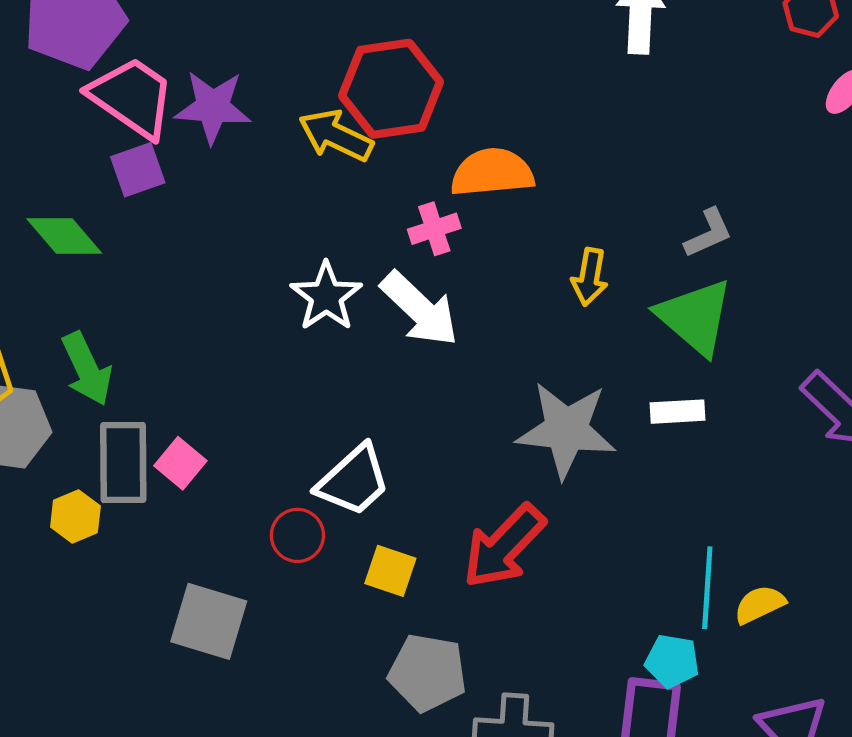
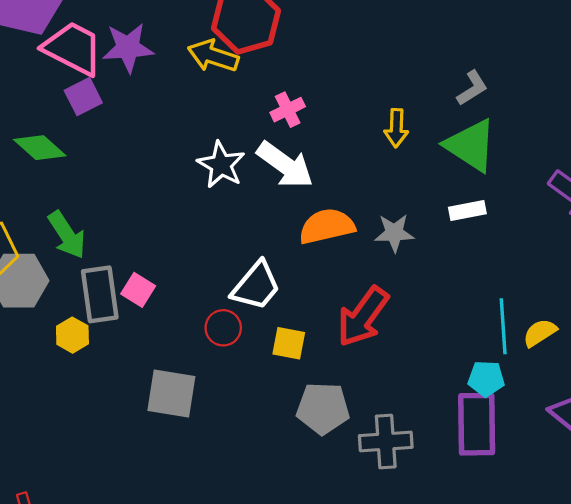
orange semicircle: (492, 172) -> (327, 226), moved
gray star: (566, 430) -> (394, 233), size x0.6

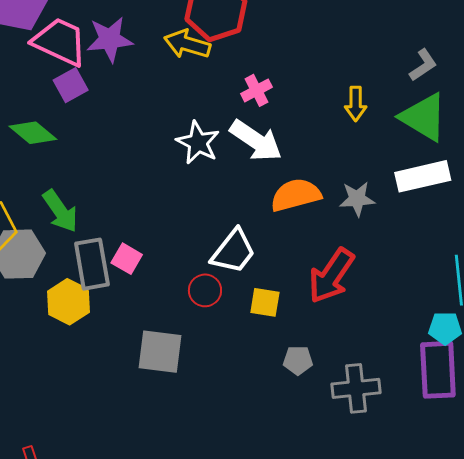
white rectangle: (467, 211) -> (423, 176), size x1.6
yellow hexagon: (72, 335) -> (68, 302), size x1.4
gray pentagon: (323, 408) -> (298, 360), size x0.6

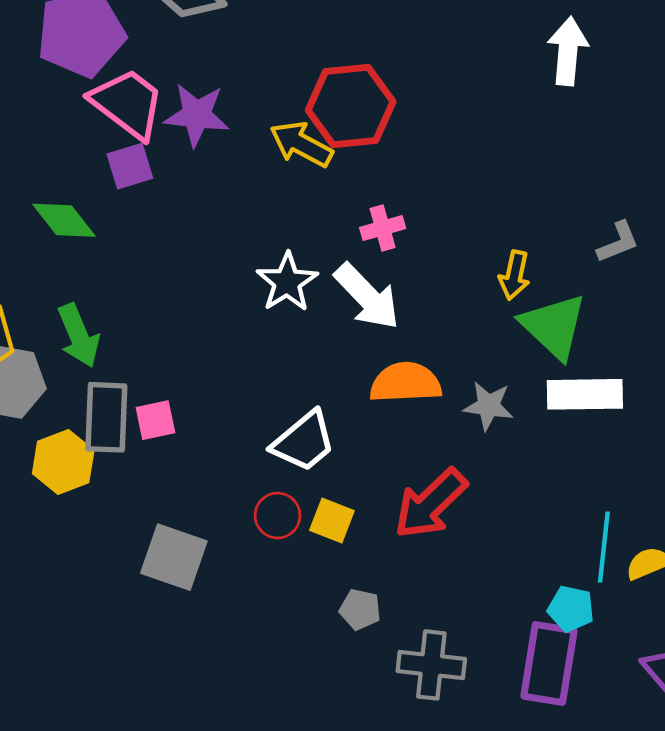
green triangle: (424, 117) -> (554, 326), moved
pink square: (127, 259) -> (155, 420), turned 36
red circle: (205, 290) -> (277, 516), moved

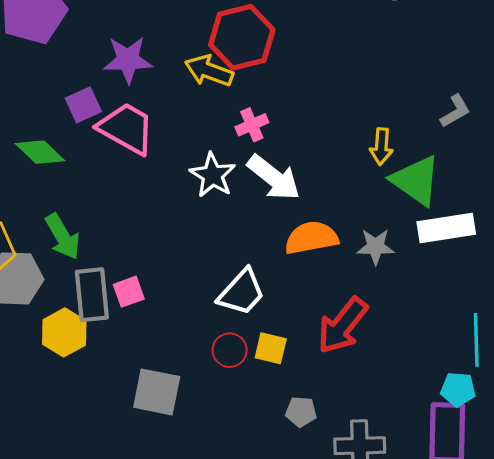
pink trapezoid: (128, 104) -> (126, 128), moved
pink cross: (383, 228) -> (252, 125), moved

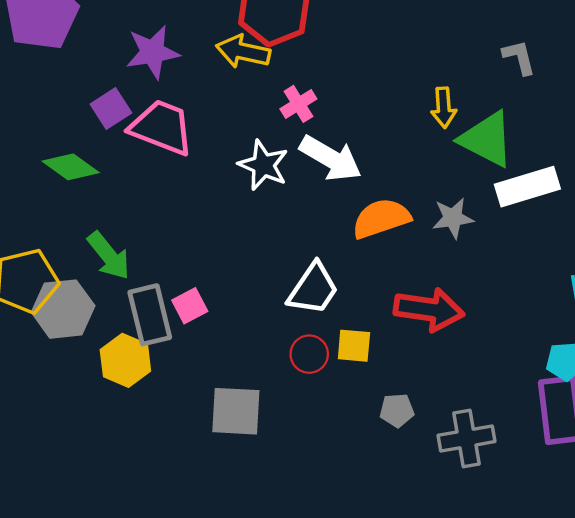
gray L-shape: (455, 111) -> (519, 57), turned -66
red arrow: (342, 325) -> (429, 309), turned -112

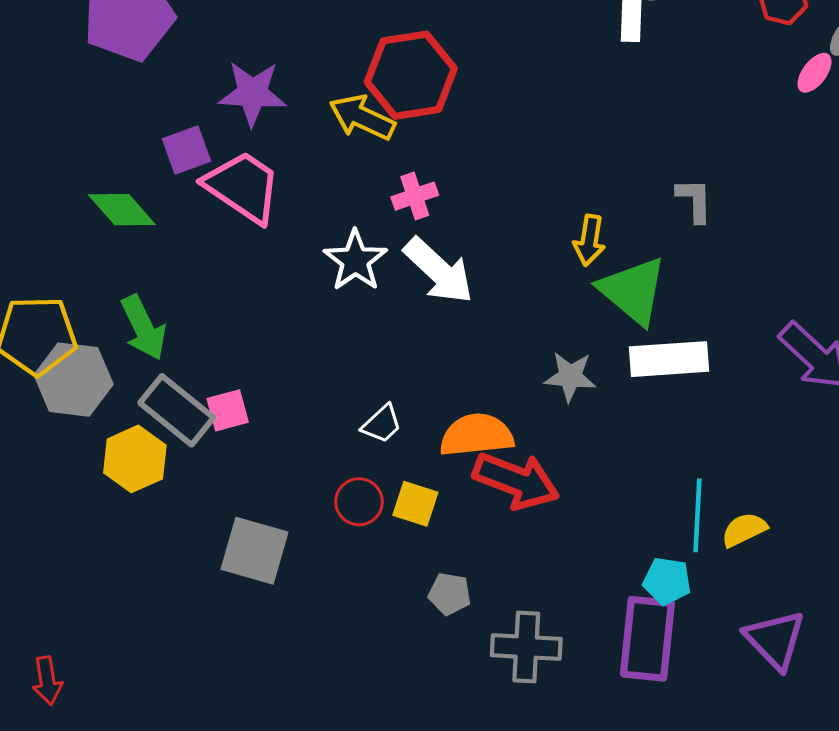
orange semicircle: (381, 218) -> (477, 435), moved
white trapezoid: (313, 289) -> (382, 424), size x0.6
gray rectangle: (150, 315) -> (177, 410), turned -50

